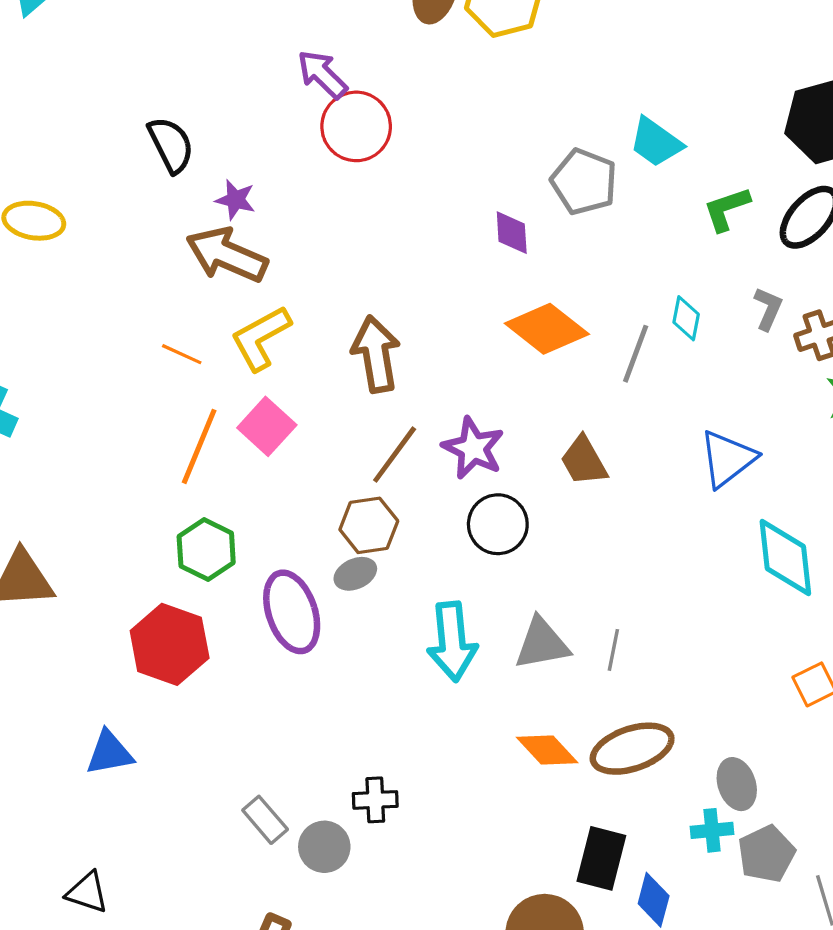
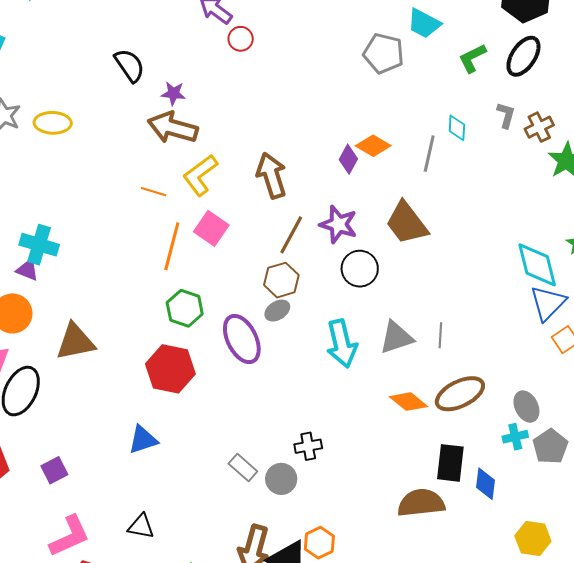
red circle: (356, 126) -> (241, 39), size x0.6
purple diamond: (512, 233) -> (348, 159), moved, turned 40
orange diamond: (547, 329) -> (373, 146), size x0.7
blue triangle: (728, 459) -> (548, 303), moved
brown trapezoid: (584, 461) -> (407, 223), size x1.4

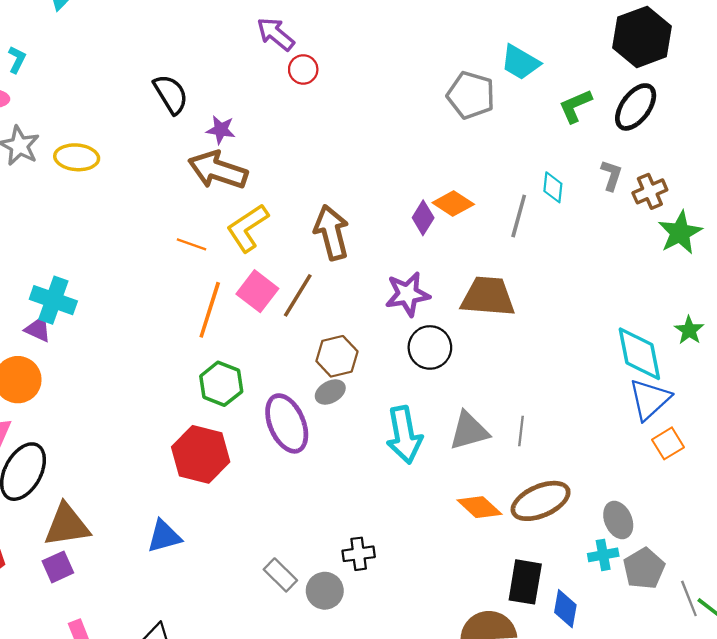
brown trapezoid: (407, 223) -> (488, 297), turned 129
purple star: (338, 224) -> (407, 294), turned -30
brown line: (291, 235) -> (298, 295), moved
brown triangle: (75, 342) -> (67, 525), moved

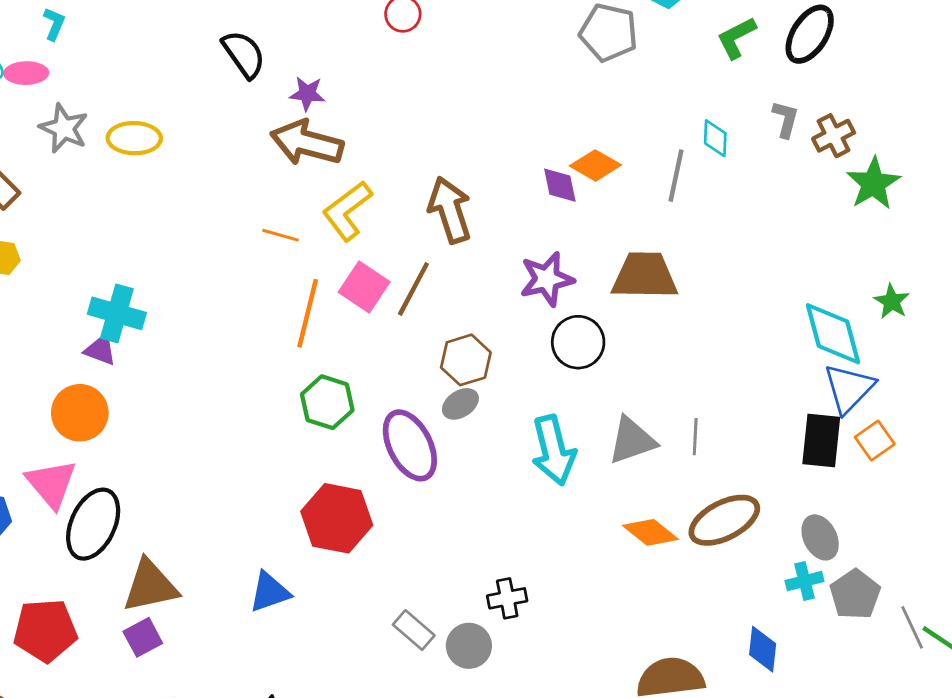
purple diamond: (423, 218) -> (560, 185), turned -40
red hexagon: (201, 454) -> (337, 518), moved
black rectangle: (525, 582) -> (821, 440), moved

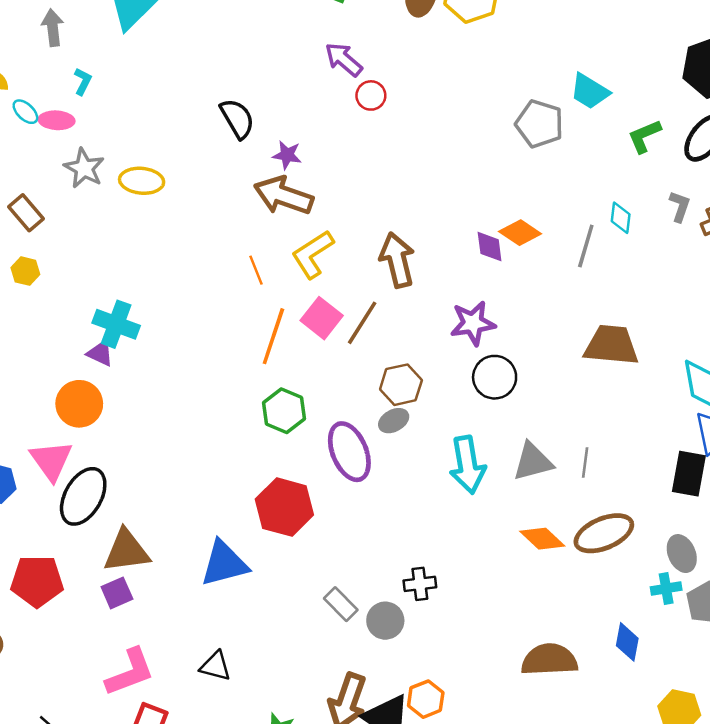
orange line: (280, 235) -> (256, 270), turned 48
brown trapezoid: (645, 276) -> (611, 345), moved
blue triangle: (269, 592) -> (224, 564), size x1.4

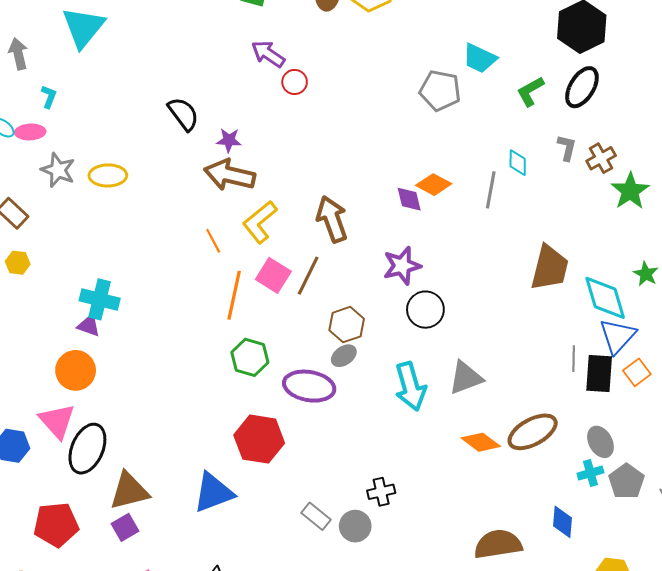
brown trapezoid: (611, 345) -> (550, 268), moved, turned 105
purple ellipse: (349, 452) -> (309, 386), turned -51
gray line: (585, 462) -> (574, 359), moved

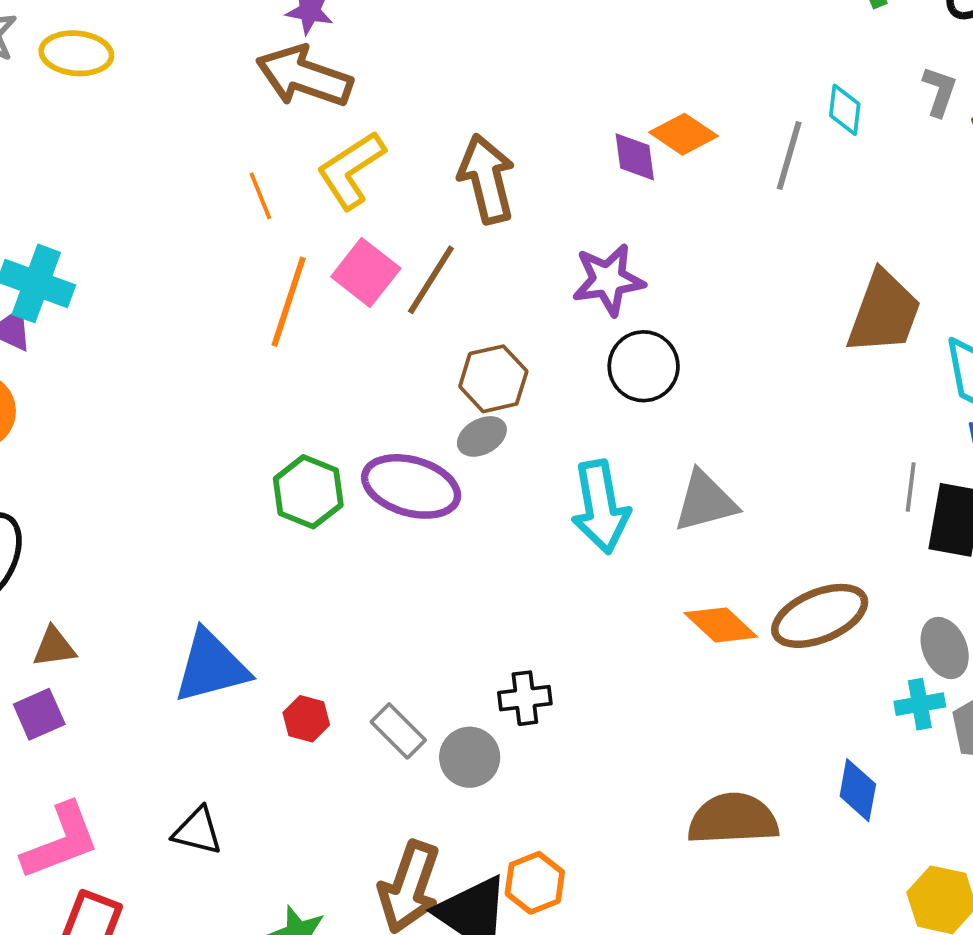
green hexagon: (250, 357) -> (308, 492), moved
red hexagon: (259, 439) -> (306, 719), moved, size x0.5
brown triangle: (129, 491) -> (54, 647), size x0.6

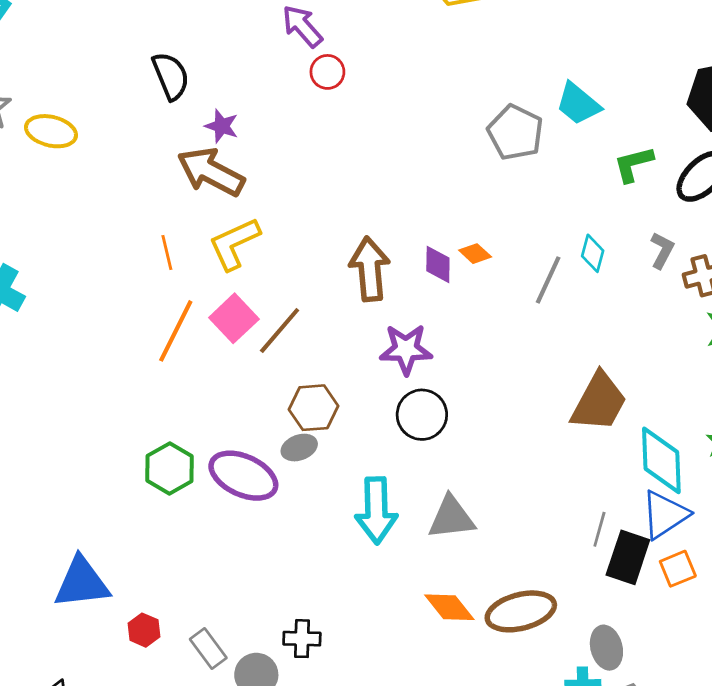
orange diamond: (684, 134) -> (475, 254), size x0.7
brown arrow: (487, 179) -> (370, 269), moved

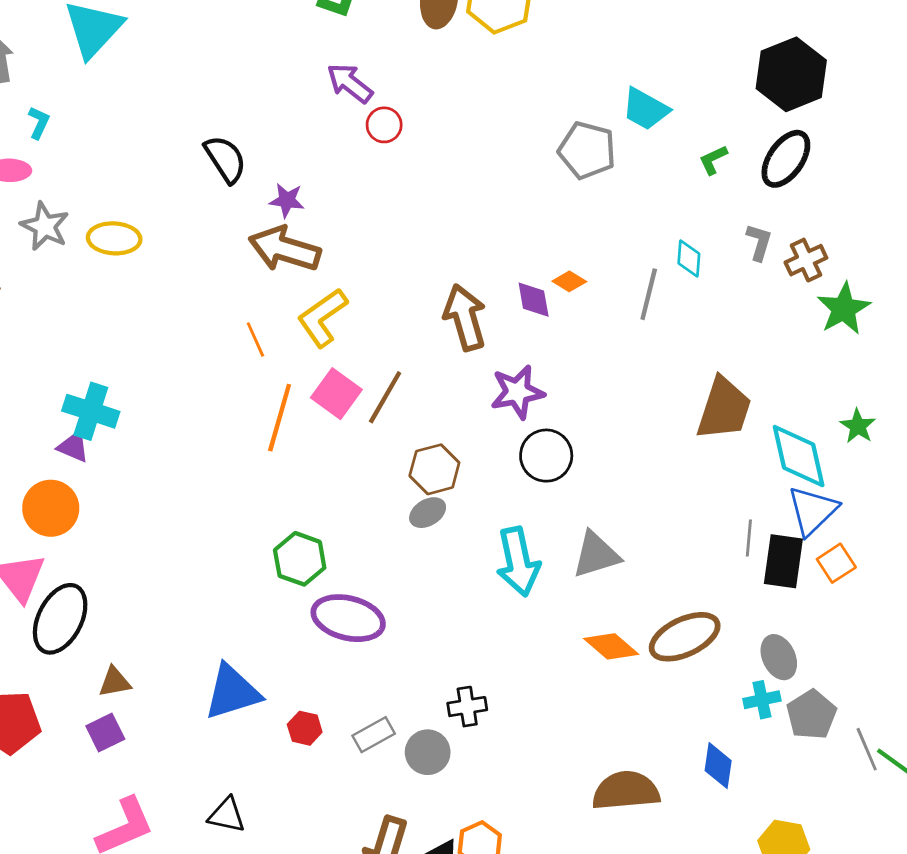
green L-shape: (633, 164) -> (713, 160), size x0.7
purple ellipse: (243, 476) -> (348, 618), moved
gray rectangle: (208, 649) -> (374, 735), turned -72

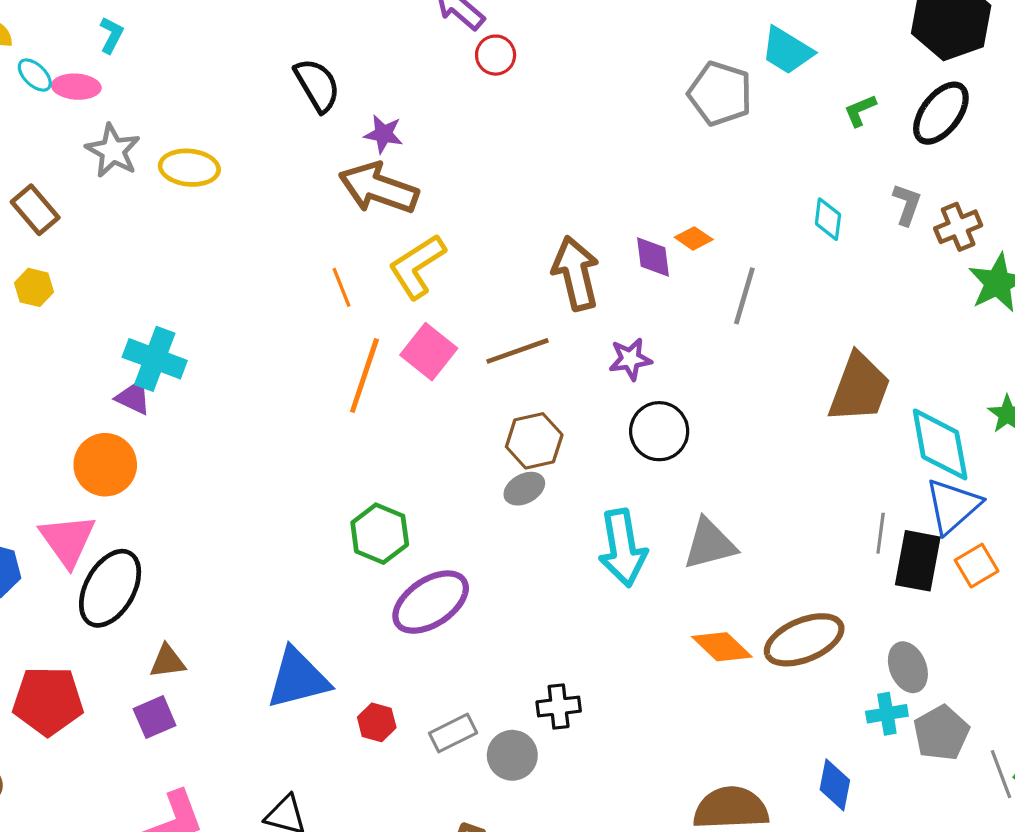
gray line: (649, 294) -> (744, 296), moved
purple star: (517, 392) -> (630, 359), size x0.7
brown line: (385, 397) -> (518, 351), moved, turned 38
purple ellipse: (348, 618) -> (431, 602), turned -50

